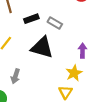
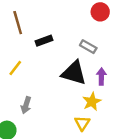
gray rectangle: (55, 23) -> (88, 47), moved
black triangle: (42, 47) -> (74, 73), moved

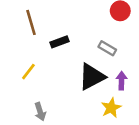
black triangle: (74, 73) -> (92, 77), turned -44
gray arrow: (26, 105) -> (40, 112), turned -35

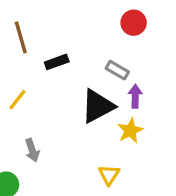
purple arrow: (122, 81) -> (135, 96), moved
yellow star: (111, 108) -> (130, 131), moved

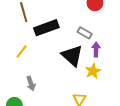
black rectangle: (57, 62) -> (46, 28), size x1.6
black triangle: (98, 106) -> (72, 56), turned -50

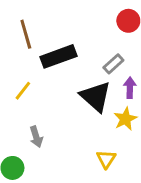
gray rectangle: (85, 33) -> (113, 64), turned -72

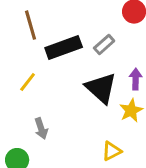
gray rectangle: (113, 64) -> (104, 45), moved
yellow triangle: (106, 159) -> (112, 151), turned 30

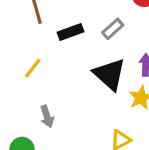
black rectangle: (64, 48) -> (70, 32), size x0.7

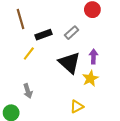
yellow line: (33, 68) -> (29, 53), moved

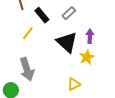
black rectangle: (43, 35) -> (42, 15), turned 70
gray arrow: (28, 91) -> (27, 69), size x1.6

